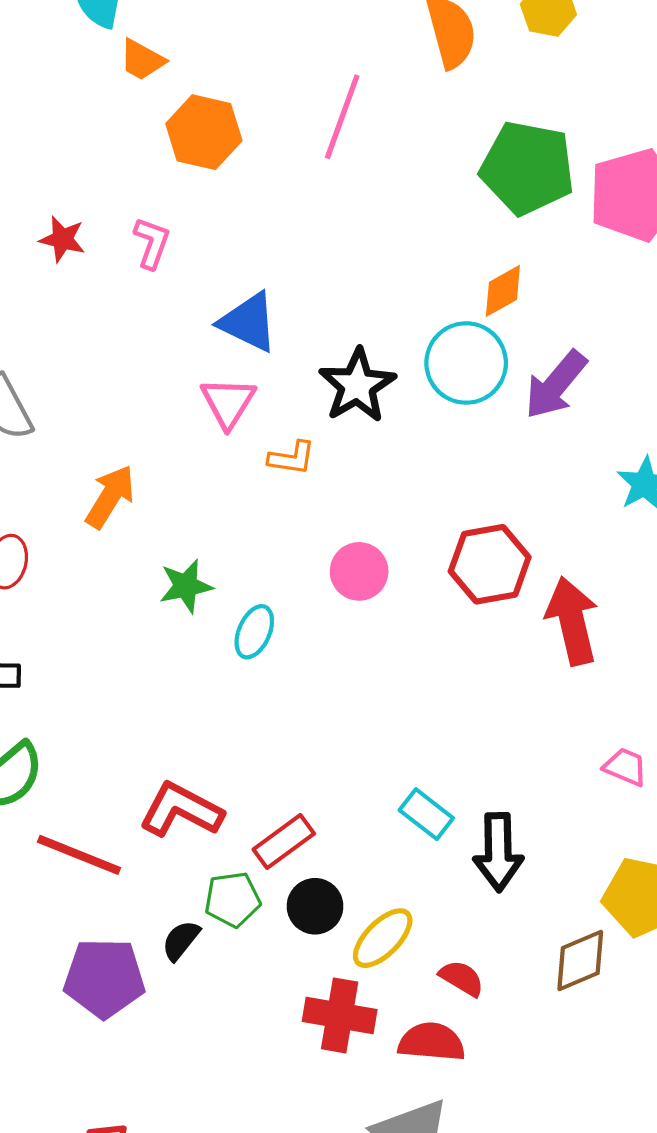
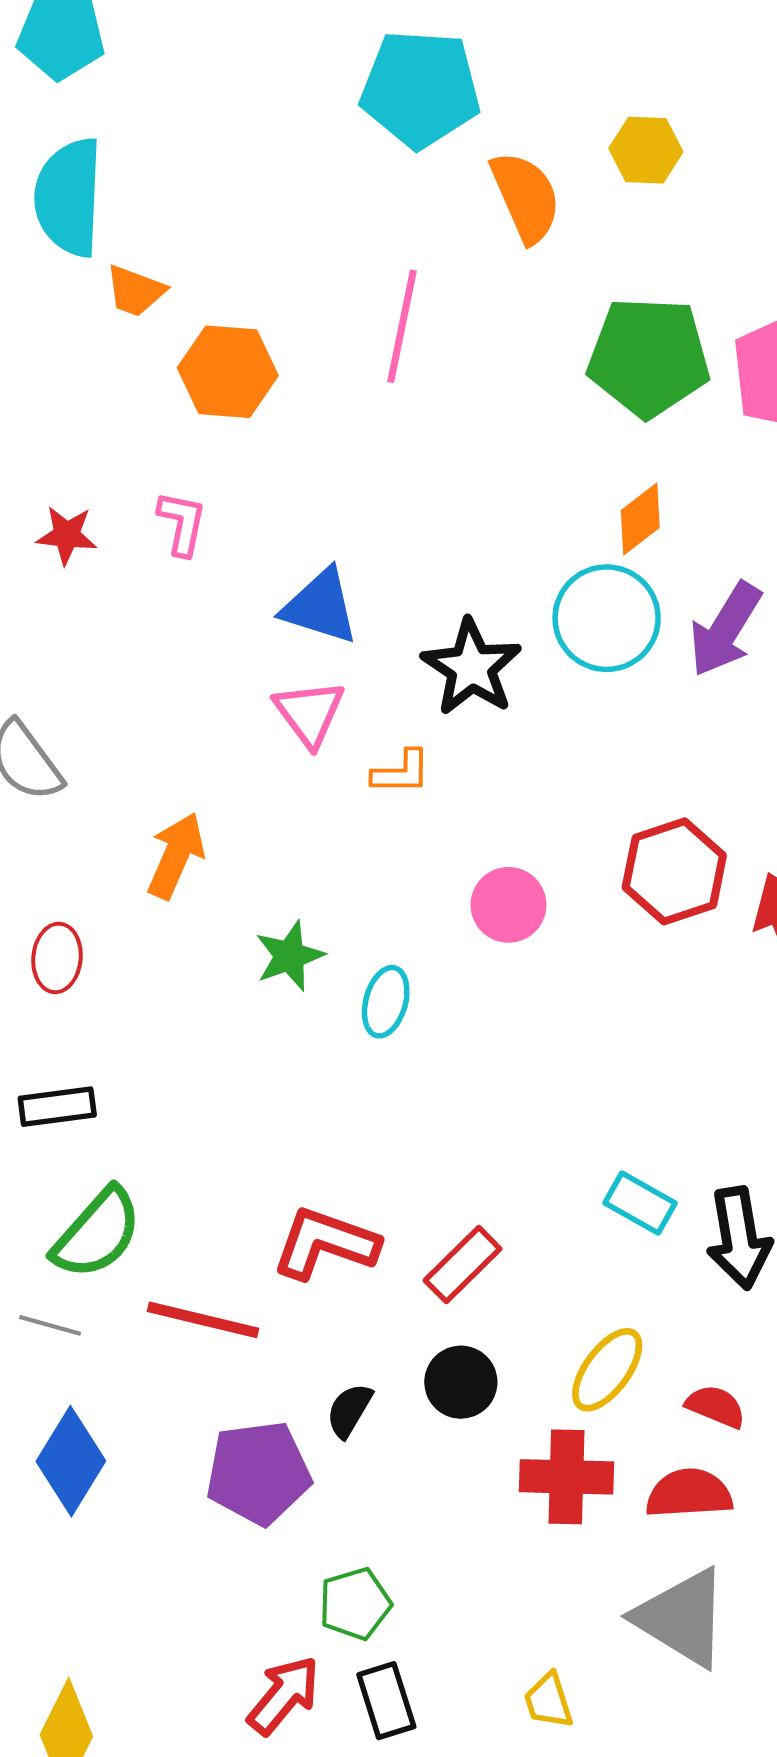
green pentagon: (232, 899) -> (355, 1604), moved
black circle: (315, 906) -> (461, 1382), moved

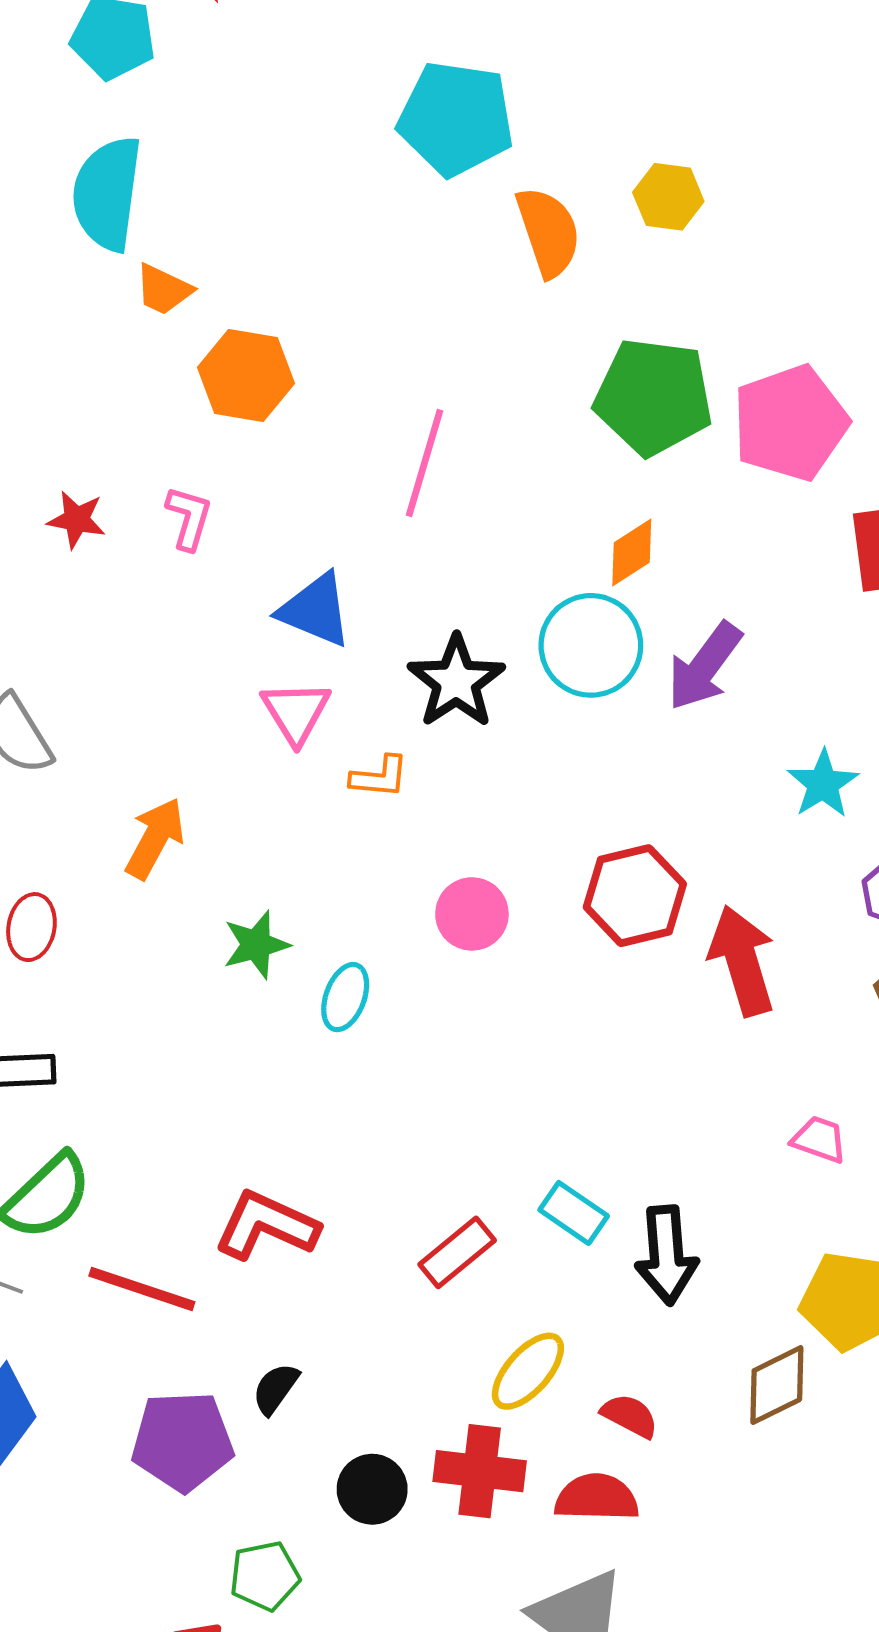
pink line: (402, 326) -> (424, 463), moved
red rectangle: (463, 1265) -> (457, 1252), moved
black circle: (461, 1382) -> (372, 1489), moved

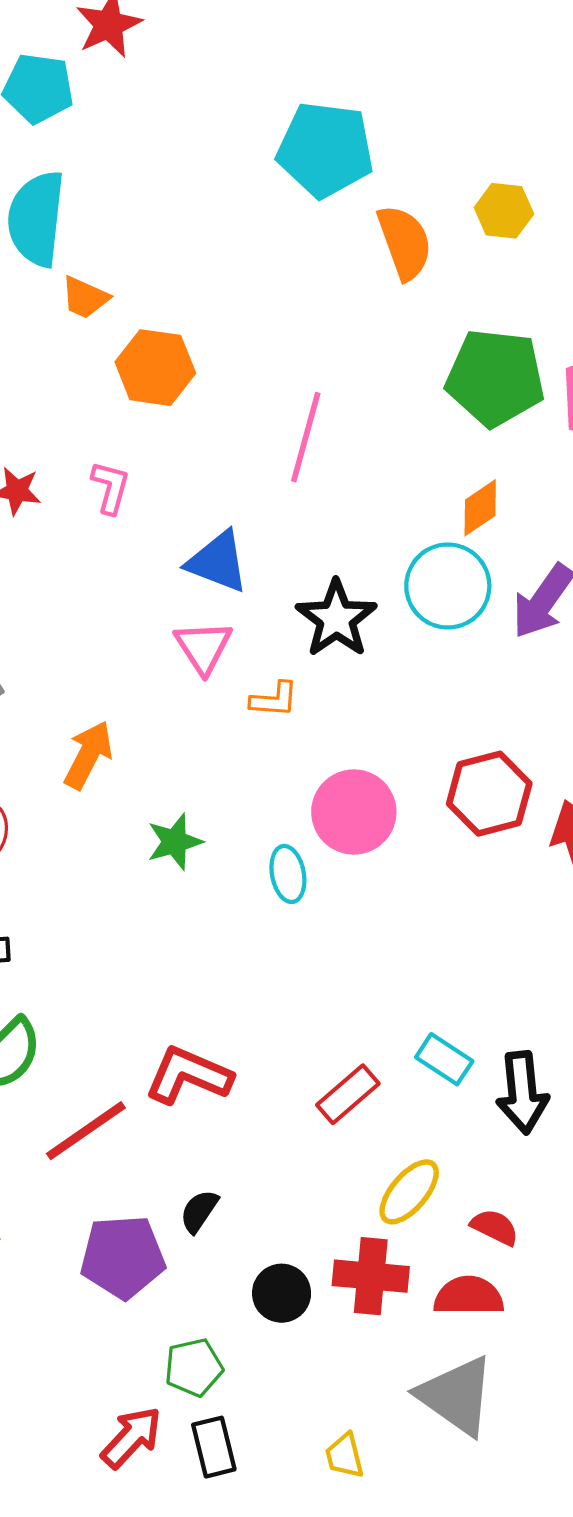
pink circle: (472, 914) -> (354, 812), size x1.4
cyan ellipse: (345, 997) -> (288, 874), moved, turned -30
red line: (142, 1289) -> (86, 1131), turned -52

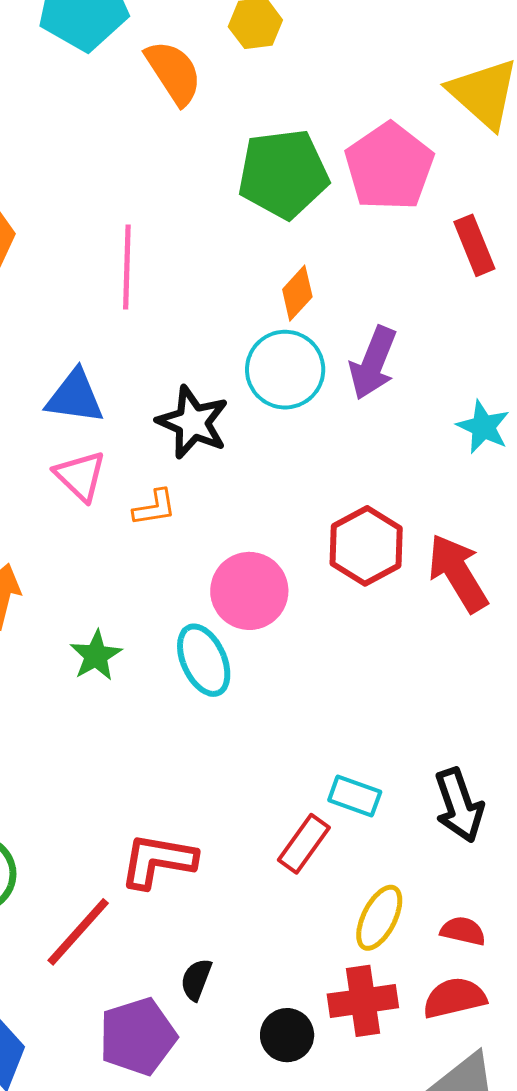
cyan ellipse: (288, 874) -> (204, 660), size x1.4
cyan rectangle: (444, 1059) -> (355, 796), moved

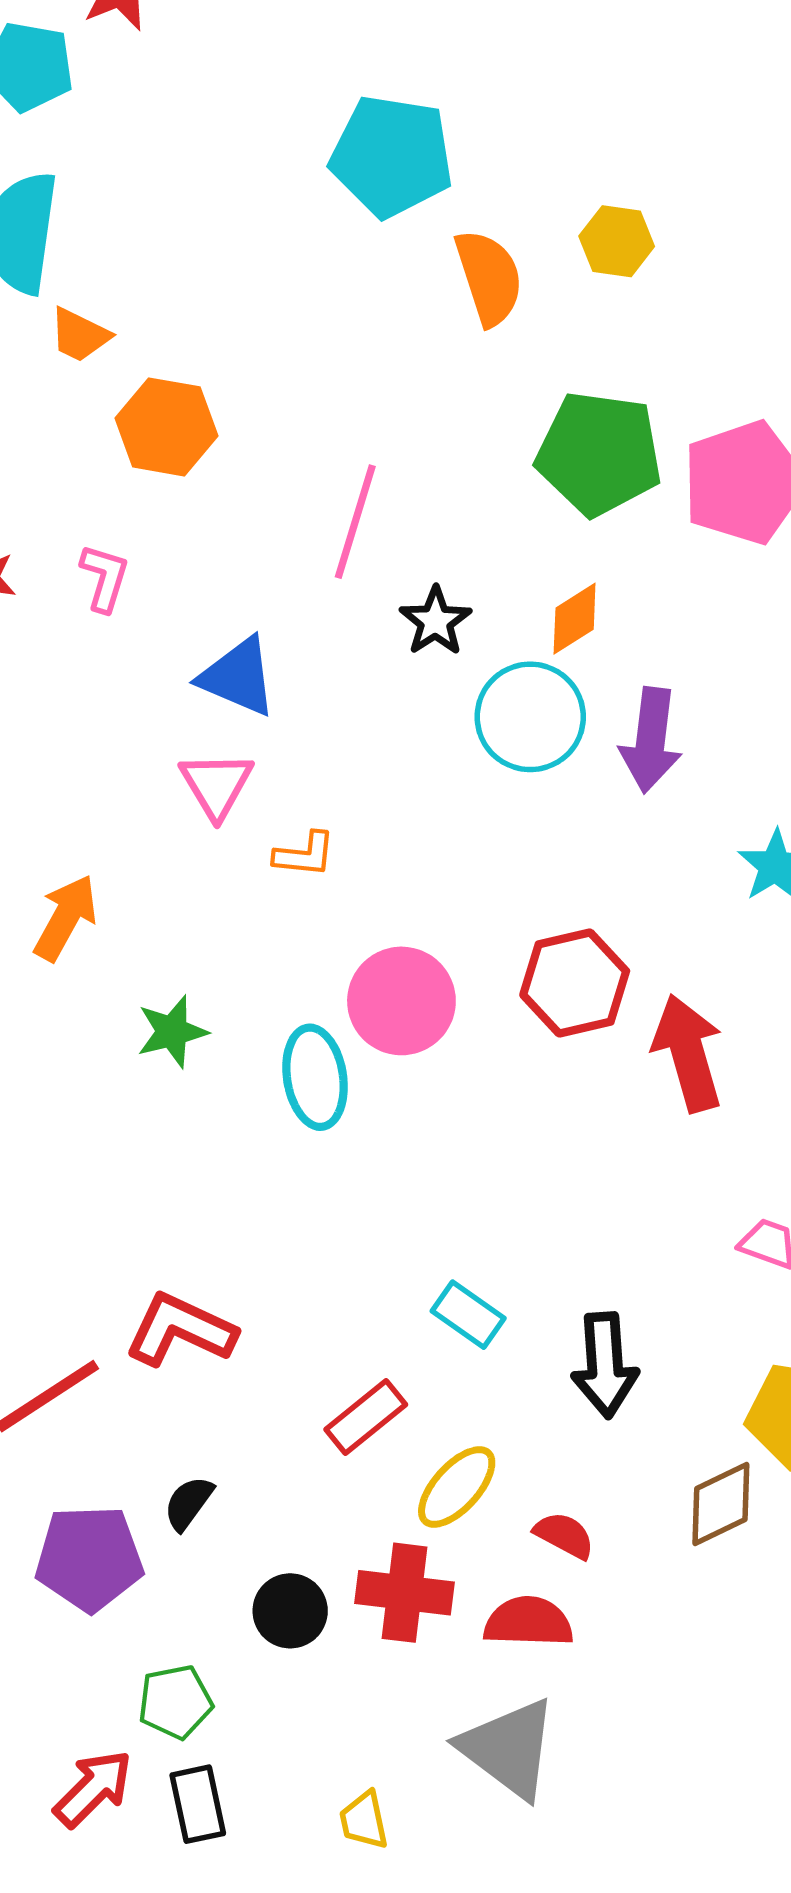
purple arrow: (373, 363) -> (651, 740), turned -30
black star: (193, 422) -> (436, 621), moved, size x0.7
red rectangle: (304, 844) -> (366, 1417), moved

